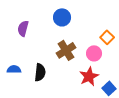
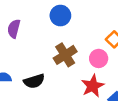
black semicircle: (40, 72) -> (34, 81), turned 66

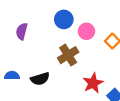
pink circle: (99, 58) -> (86, 31), moved

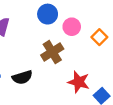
red star: (93, 83) -> (79, 82), turned -30

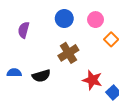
pink circle: (72, 27) -> (95, 20), moved

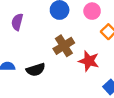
red star: (92, 80) -> (89, 61), moved

